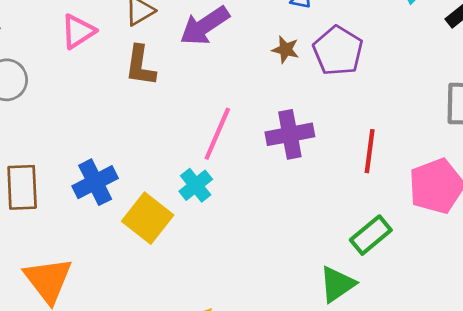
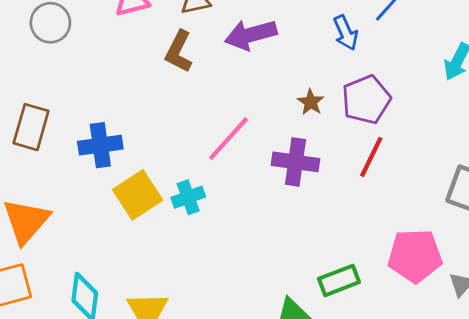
brown star: (286, 50) -> (311, 102), moved
red line: (370, 151) -> (371, 157), moved
cyan cross: (196, 185) -> (188, 197), moved

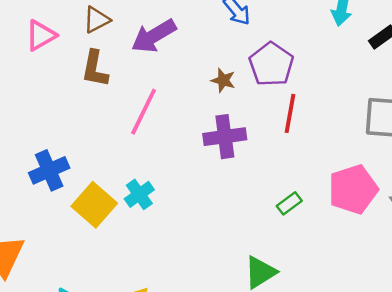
pink line: (229, 139) -> (144, 112), moved
green rectangle: (339, 280) -> (289, 203), moved, size x0.7

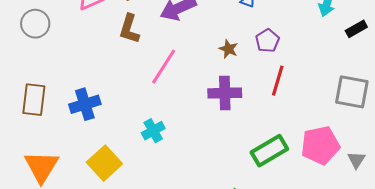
purple pentagon: (271, 64) -> (267, 41), size x0.7
green rectangle: (289, 203) -> (269, 151), size x1.8
yellow square: (94, 205) -> (104, 163), moved

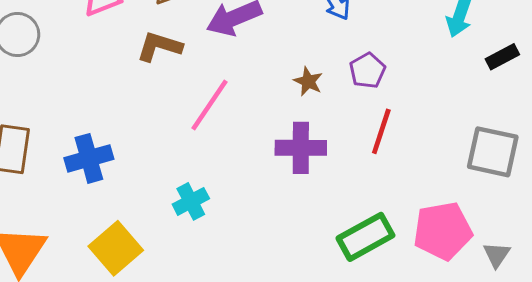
brown L-shape: (129, 29) -> (159, 47), turned 88

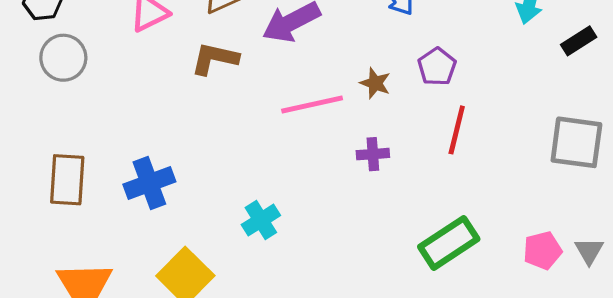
pink line: (209, 105) -> (312, 104), moved, turned 48
purple cross: (301, 148) -> (373, 154), size x0.6
pink pentagon: (443, 231) -> (542, 250), moved, size x0.6

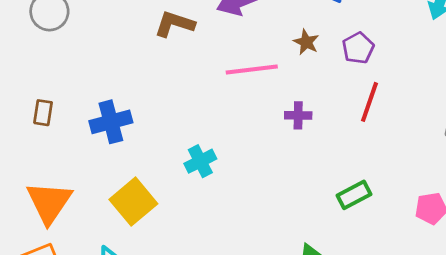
brown star: (375, 83) -> (306, 42), moved
brown rectangle: (67, 180) -> (43, 113), size x0.6
green rectangle: (449, 243) -> (354, 195), size x0.7

